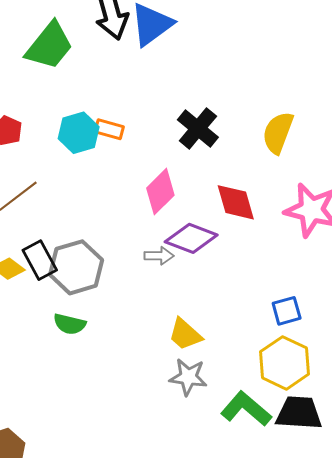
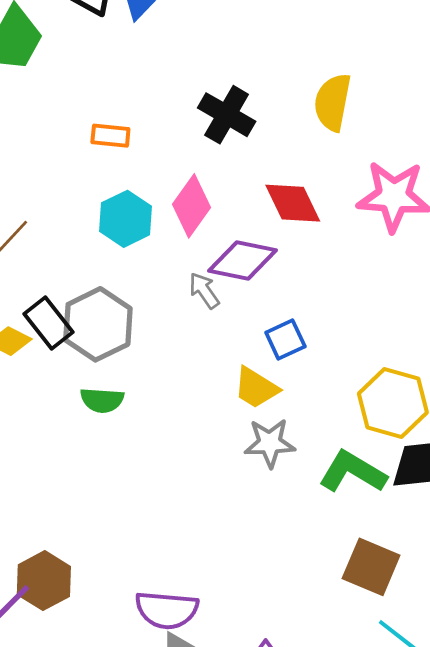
cyan hexagon: (79, 133) -> (126, 219), moved
gray arrow: (159, 256) -> (204, 291), turned -116
blue square: (287, 311) -> (285, 339), moved

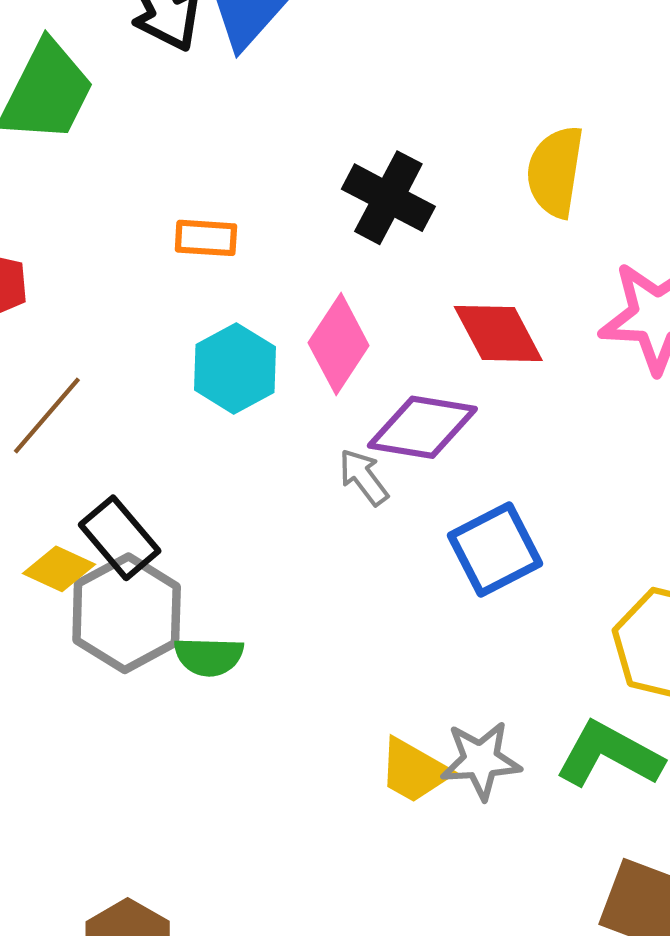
gray hexagon: (98, 324) -> (127, 613), moved
blue square: (285, 339) -> (495, 550), size x1.4
yellow trapezoid: (256, 388) -> (414, 771), moved
gray star: (270, 443) -> (481, 760), moved

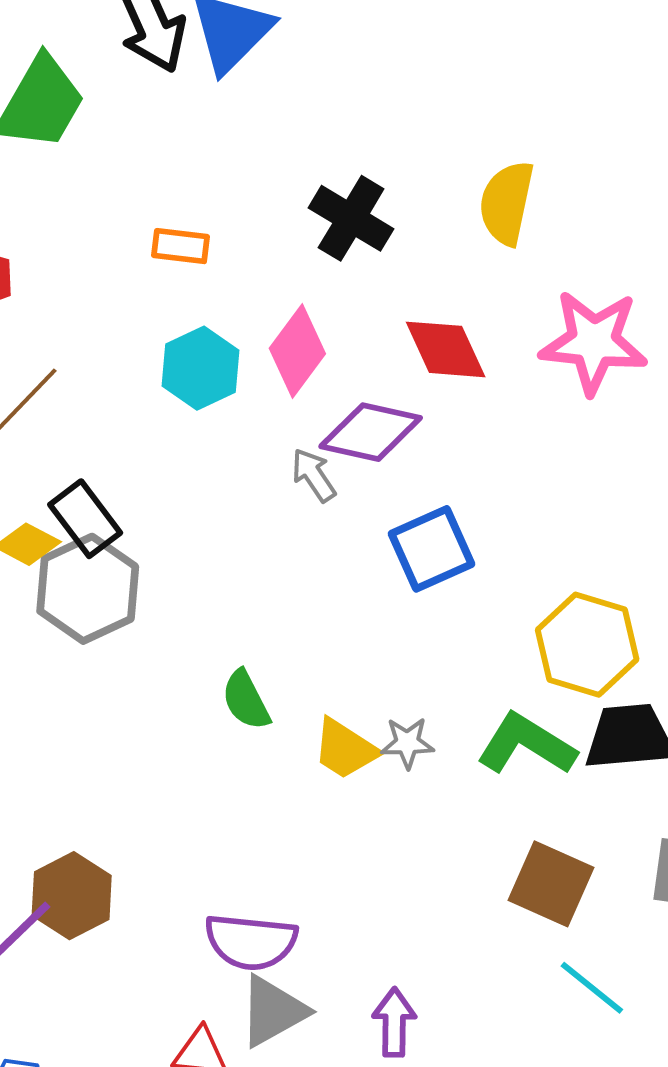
green semicircle: (209, 656) -> (246, 700), moved, turned 58
gray star: (481, 760) -> (407, 743), size x0.7

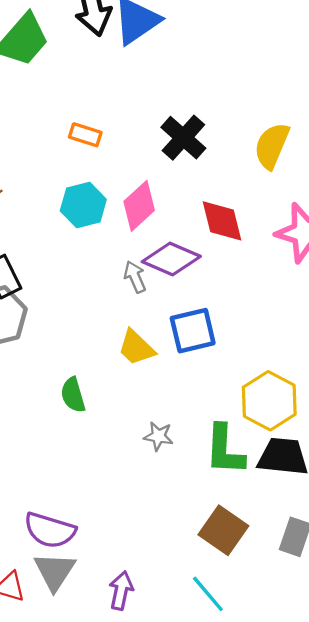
green L-shape: (526, 744) -> (225, 450), turned -130
yellow trapezoid: (345, 749) -> (136, 348), moved
cyan line: (592, 988) -> (208, 594), moved
gray triangle: (273, 1011) -> (55, 571), turned -39

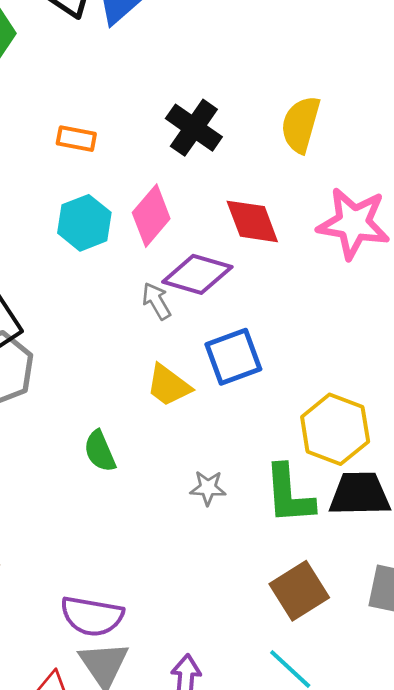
brown square: (223, 530) -> (299, 591), turned 30

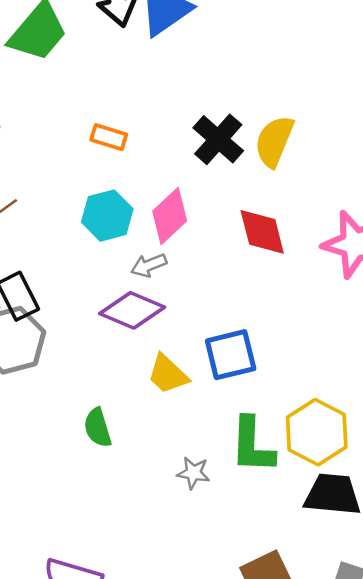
yellow semicircle: (301, 124) -> (274, 141), moved
purple diamond: (197, 274) -> (132, 310), moved
gray arrow: (157, 301) -> (149, 265), moved, turned -88
green L-shape: (289, 494) -> (252, 445), moved

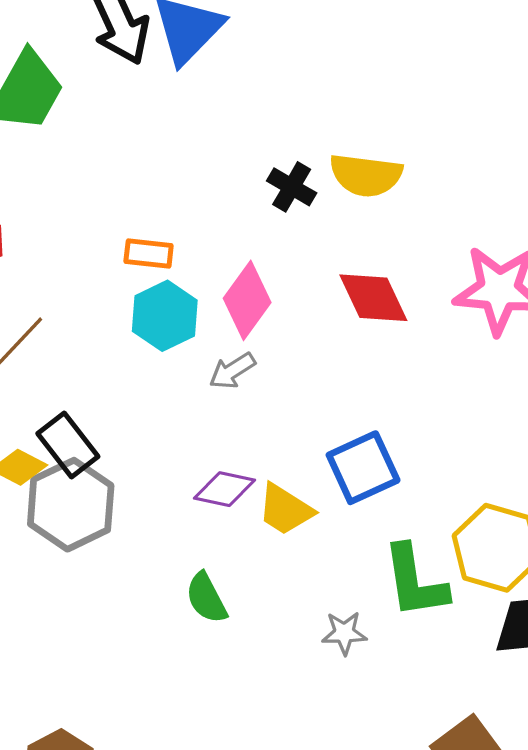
orange rectangle: (109, 137) -> (149, 253), moved
black cross: (218, 139) -> (292, 187), size x0.7
yellow semicircle: (274, 141) -> (366, 175), turned -94
purple diamond: (132, 310) -> (224, 489), moved, size x0.7

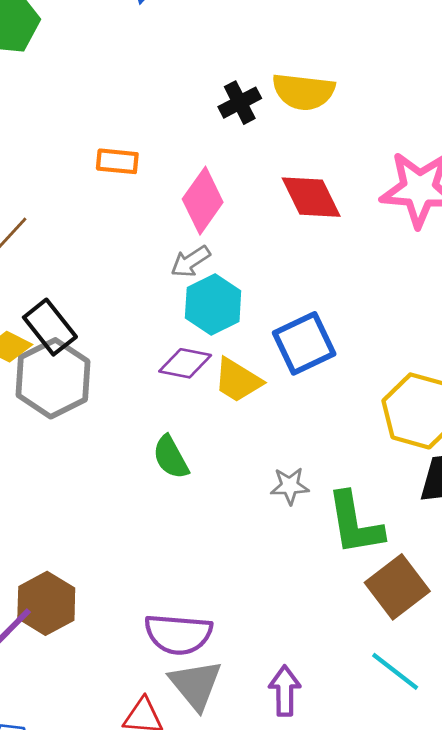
black cross: (292, 187) -> (240, 103), turned 33
cyan hexagon: (165, 316) -> (213, 304), moved
green L-shape: (415, 581) -> (355, 523), moved

